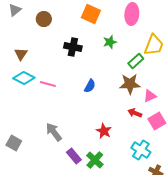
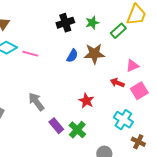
green star: (110, 42) -> (92, 23), moved
black cross: (73, 47) -> (65, 23), moved, turned -30
brown star: (130, 84) -> (94, 54), moved

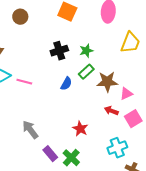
green rectangle: (118, 31) -> (86, 72), moved
brown star: (94, 54) -> (107, 82), moved
cyan cross: (123, 120) -> (117, 148), turned 36

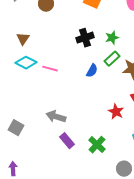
red star: (80, 129) -> (116, 112), moved
gray arrow: (30, 130) -> (56, 117), turned -36
purple rectangle: (50, 154) -> (67, 141), moved

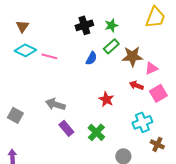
red star: (116, 112) -> (106, 99), moved

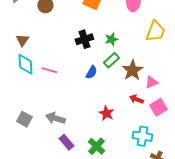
cyan diamond: (25, 50) -> (25, 64), turned 60
brown star: (132, 56) -> (132, 70), turned -30
gray square: (15, 115) -> (24, 119), moved
cyan cross: (142, 122) -> (142, 136), turned 30

